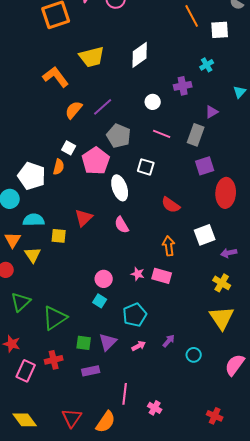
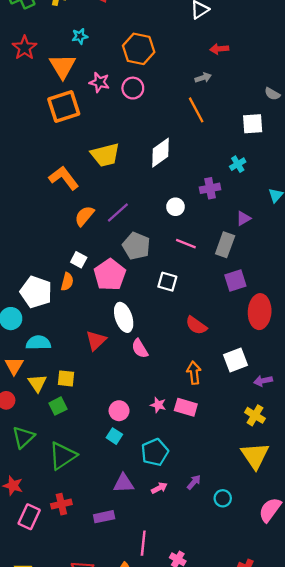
orange line: (192, 16) -> (196, 110), moved
white ellipse: (120, 188) -> (124, 317), moved
yellow square: (59, 236) -> (66, 378), moved
purple triangle: (108, 342) -> (124, 483), turned 42
green square: (84, 343) -> (58, 406), moved, turned -35

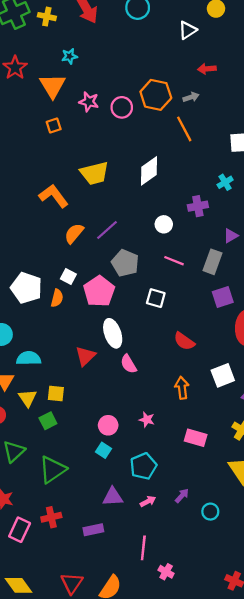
orange hexagon: (139, 49) -> (156, 95), moved
orange square: (64, 107) -> (54, 126), size x0.5
white pentagon: (36, 292) -> (26, 288), moved
pink rectangle: (186, 407) -> (196, 438), moved
pink line: (143, 543) -> (143, 548), moved

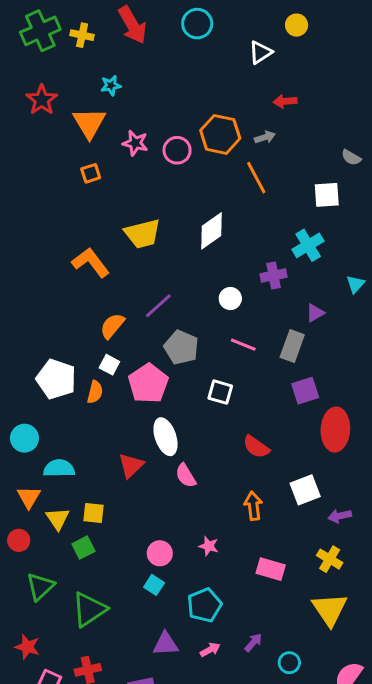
cyan cross: (225, 182) -> (308, 245), size x1.5
orange semicircle: (74, 233) -> (112, 326), moved

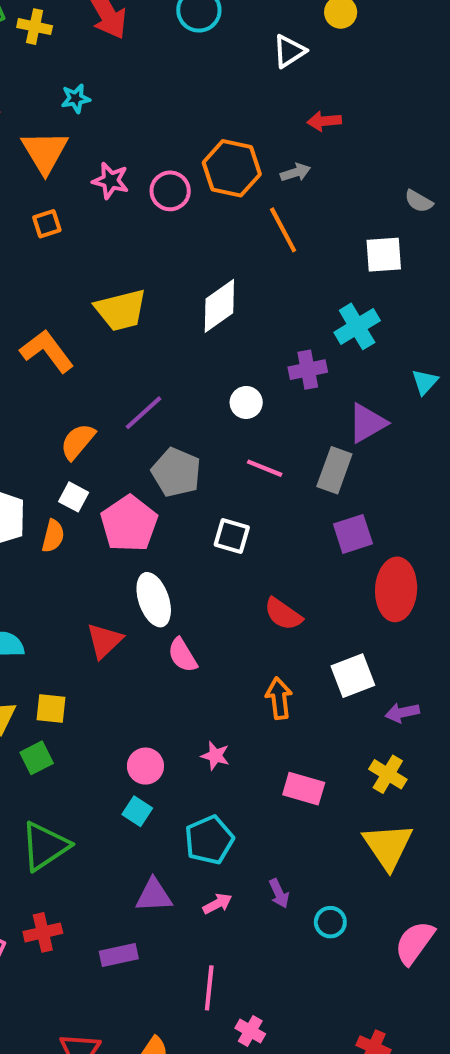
purple triangle: (315, 313) -> (367, 423), size x1.5
purple arrow: (253, 643) -> (279, 893), turned 114

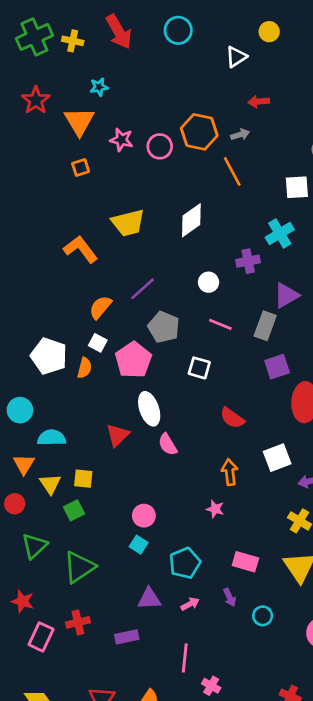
pink star: (215, 756) -> (215, 509), moved
pink rectangle: (304, 789) -> (245, 562), moved

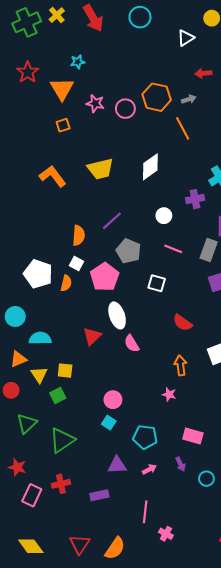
yellow cross: (73, 41) -> (57, 15), moved, turned 35
orange L-shape: (81, 249) -> (53, 176), moved
orange semicircle: (100, 307) -> (79, 235), turned 144
orange triangle: (24, 464) -> (18, 359), turned 36
cyan pentagon: (185, 563) -> (145, 437), turned 30

